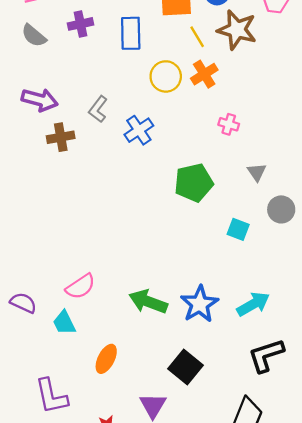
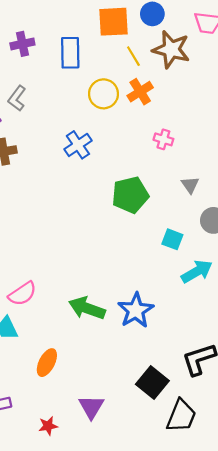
gray L-shape: (98, 109) -> (17, 98), moved
cyan arrow: (253, 304) -> (197, 271), moved
black square: (186, 367) -> (152, 383), moved

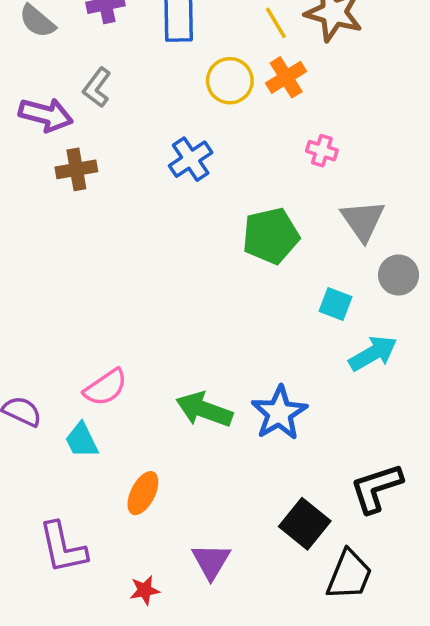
gray triangle: (190, 185) -> (363, 220), size x1.6

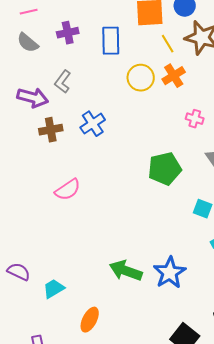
blue cross: (191, 159) -> (93, 124), moved
pink semicircle: (105, 387) -> (68, 190), moved
cyan trapezoid: (82, 440) -> (54, 289), turned 85

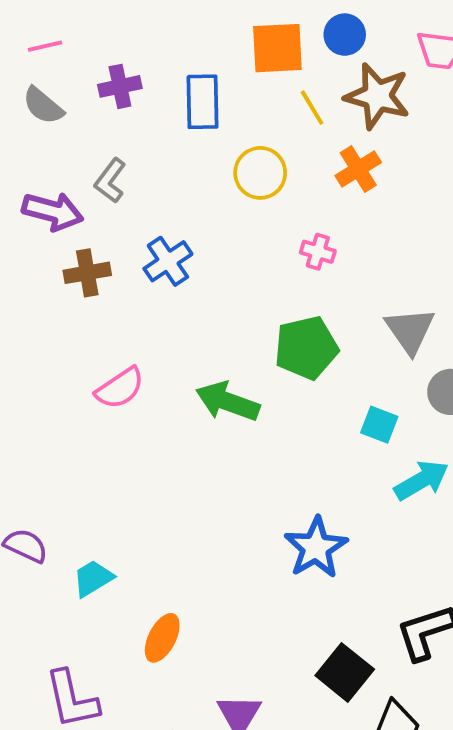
orange cross: (174, 76) -> (358, 169), moved
pink cross: (195, 119) -> (318, 252), moved
green arrow: (126, 271) -> (227, 402), moved

